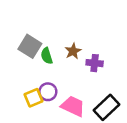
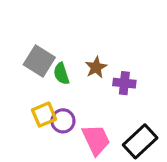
yellow square: (34, 98) -> (44, 115), moved
pink trapezoid: (73, 106) -> (96, 140), turned 40

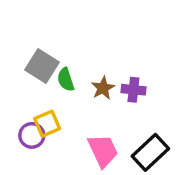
brown star: (96, 67) -> (103, 88), moved
purple circle: (63, 121) -> (32, 135), moved

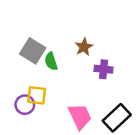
brown star: (103, 88) -> (84, 47), moved
yellow square: (47, 124) -> (37, 95), turned 30

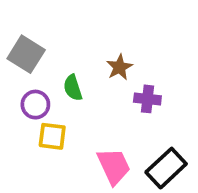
gray square: (33, 51) -> (26, 54), moved
purple circle: (25, 105) -> (35, 105), moved

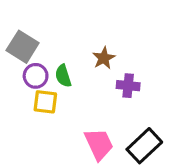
purple circle: (35, 105) -> (36, 76), moved
yellow square: (52, 136) -> (45, 102), moved

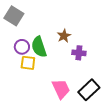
gray square: (23, 47) -> (14, 16), moved
green semicircle: (63, 76) -> (39, 47), size x1.5

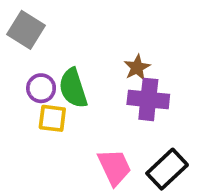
brown star: (64, 36) -> (137, 67), moved
purple cross: (79, 53) -> (148, 99), size x1.5

